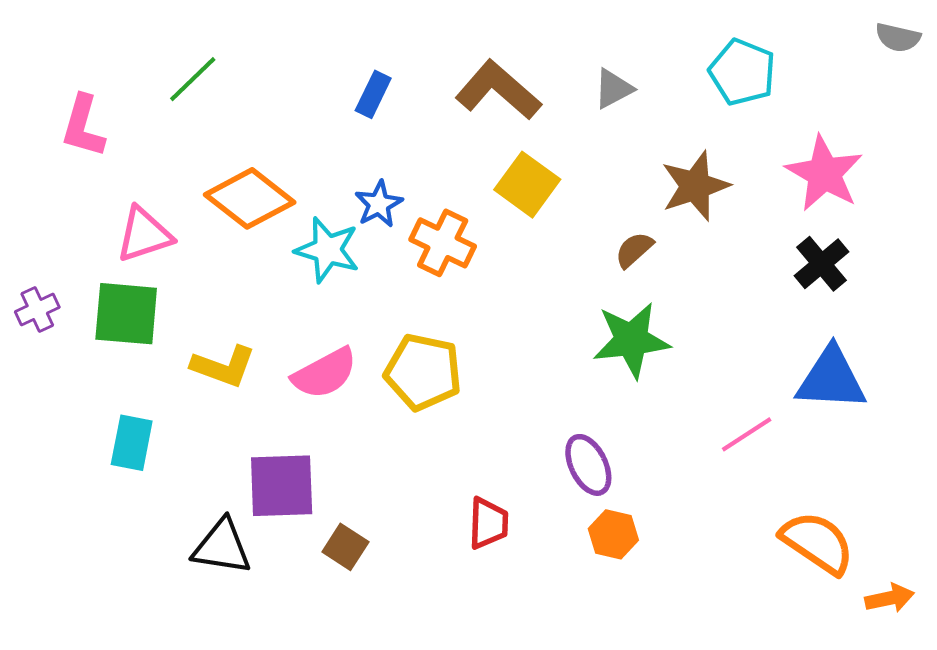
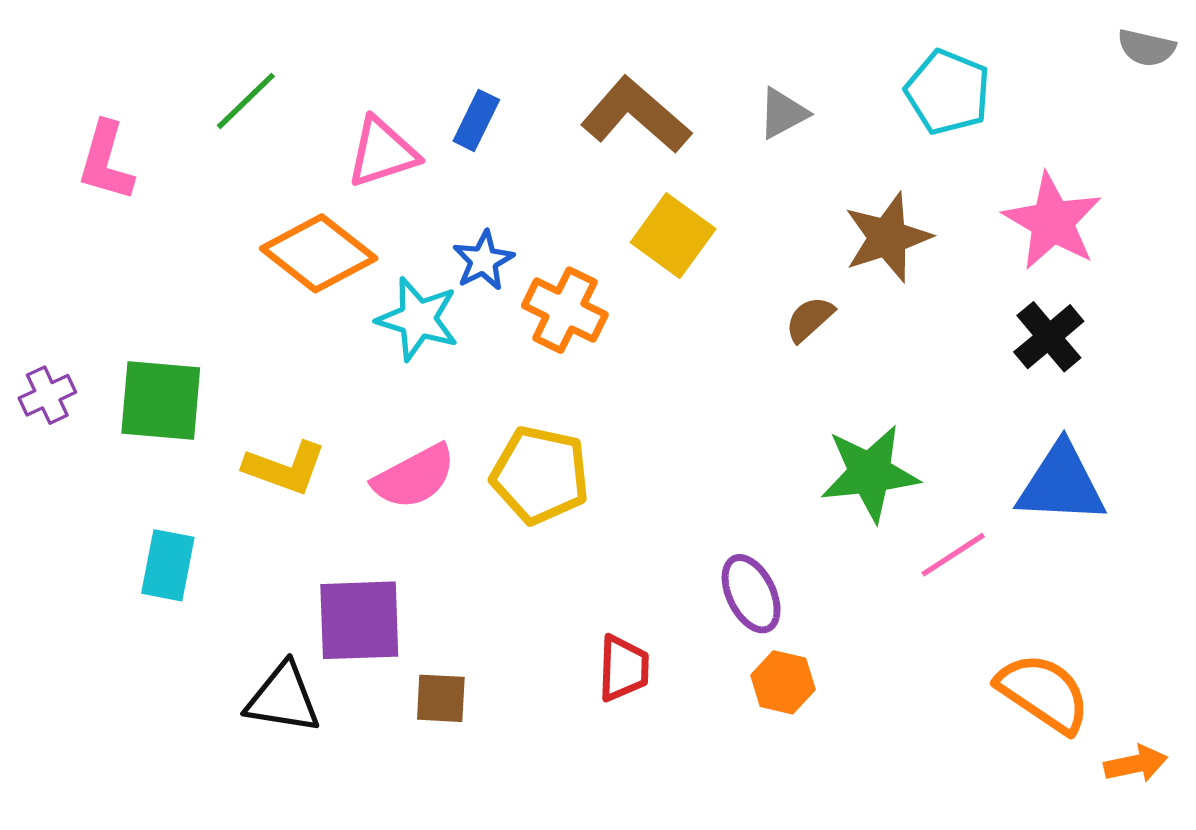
pink triangle: (144, 235) -> (382, 152), moved
green star: (631, 340) -> (870, 473), moved
brown square: (345, 547) -> (441, 698), turned -30

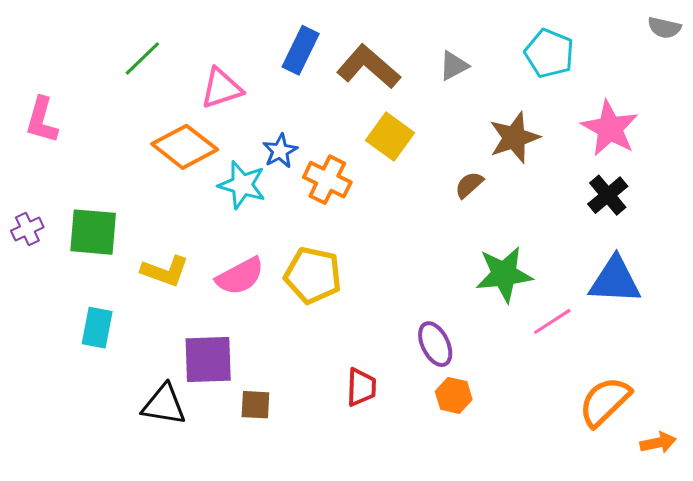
blue rectangle: (476, 120) -> (301, 50), moved, size x1.4
pink L-shape: (106, 161) -> (42, 120), moved
orange semicircle: (1044, 693) -> (605, 402), turned -78

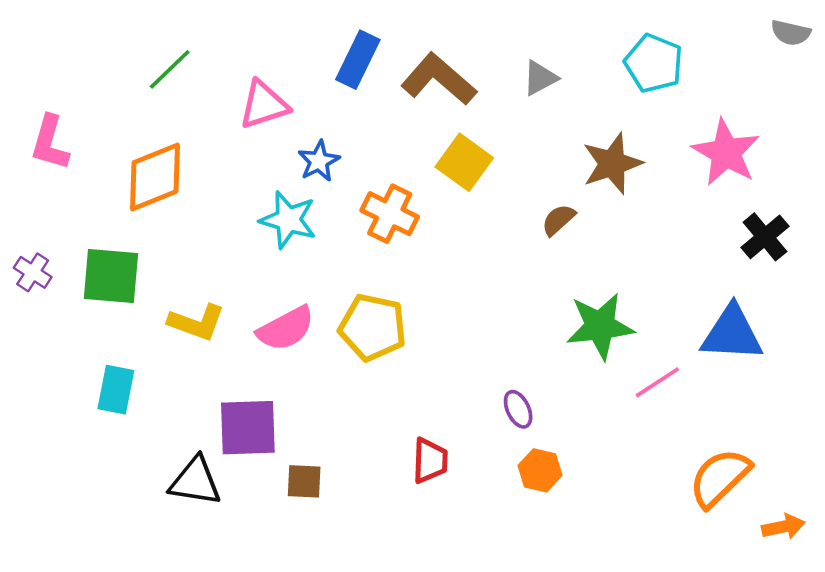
orange diamond: (185, 147) -> (155, 177), moved, turned -60
blue star: (280, 151) -> (319, 161), moved
black cross: (608, 195) -> (765, 237), moved
purple cross: (27, 229) -> (33, 272), turned -32
purple ellipse: (435, 344) -> (518, 409), size x0.7

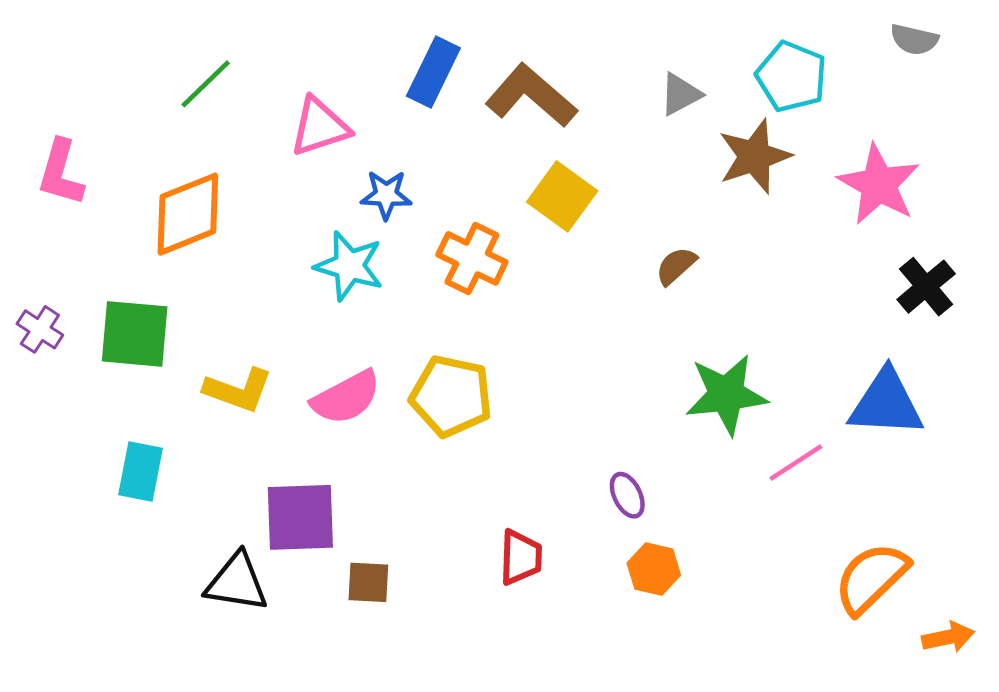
gray semicircle: (791, 33) -> (914, 40), moved
gray triangle: (540, 78) -> (680, 94), moved
blue star: (319, 161) -> (386, 195), turned 30
brown star: (612, 164) -> (754, 156), moved

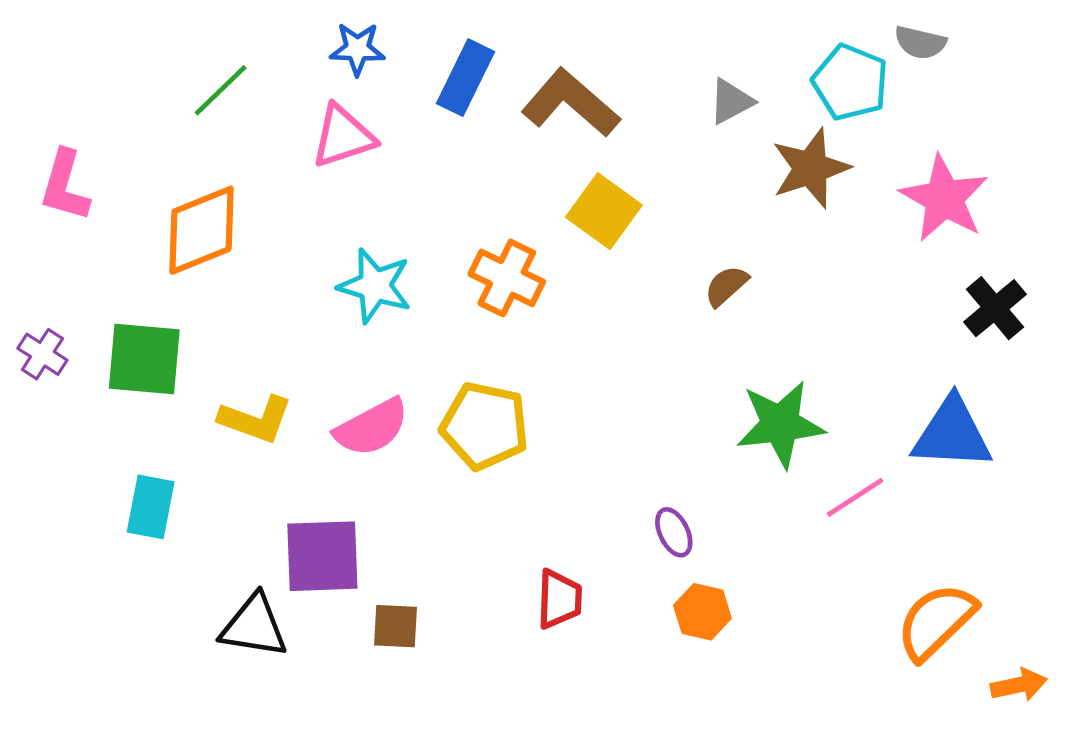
gray semicircle: (914, 40) -> (920, 43), moved
blue star: (386, 195) -> (357, 49), moved

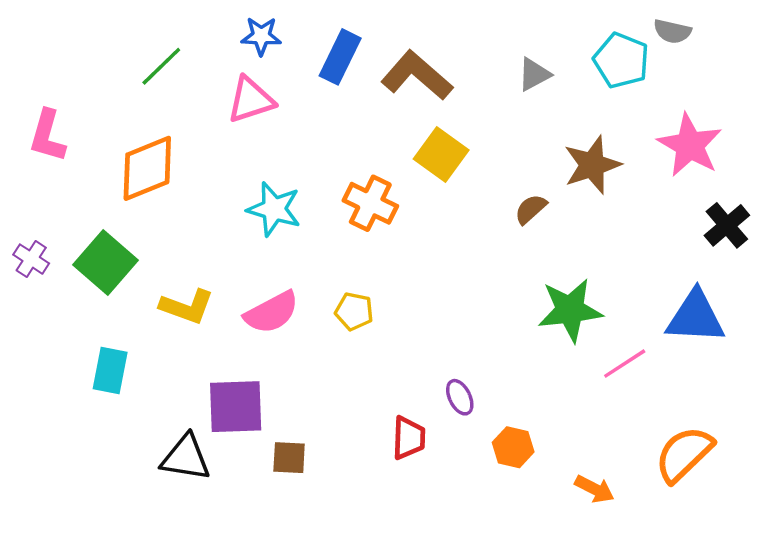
brown star: (811, 168) -> (592, 165), moved
green square: (144, 359) -> (106, 262), turned 36
yellow pentagon: (485, 426) -> (354, 311), size x0.6
purple ellipse: (674, 532) -> (460, 397), moved
orange arrow: (1019, 685) -> (594, 489), moved, turned 39

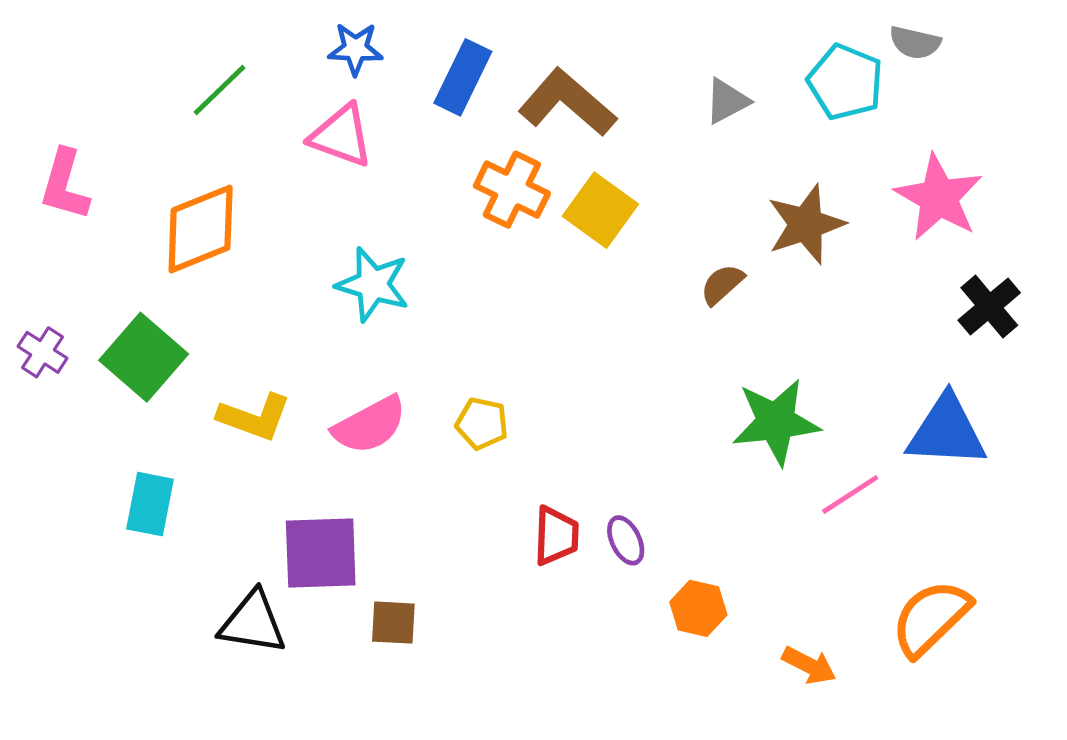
pink triangle: (251, 100) -> (341, 136), turned 38
orange cross: (370, 203) -> (512, 190), moved
red trapezoid: (409, 438) -> (556, 536), moved

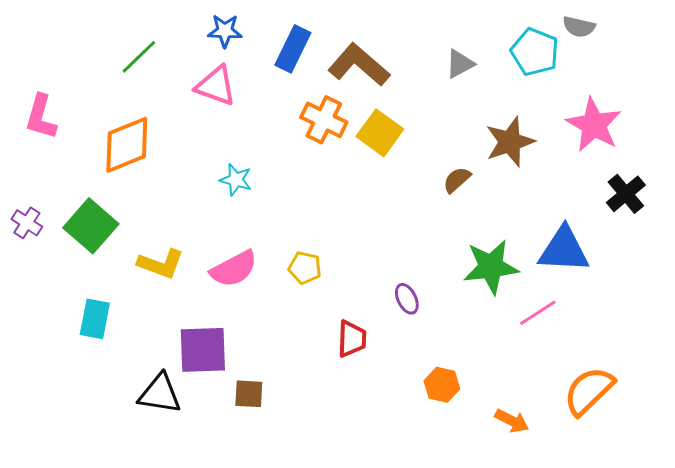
cyan star: (373, 284) -> (236, 180), size x0.7
blue triangle: (947, 431) -> (564, 250), moved
purple ellipse: (626, 540) -> (407, 299), moved

